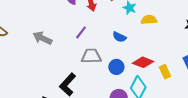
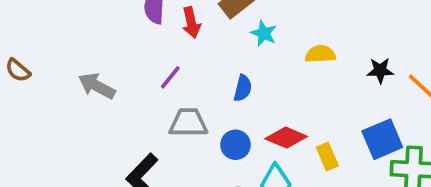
yellow semicircle: (149, 20) -> (320, 54), moved
blue semicircle: (119, 37) -> (243, 88), turned -104

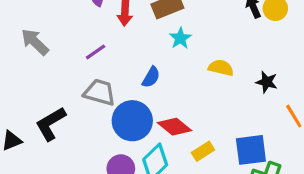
black star: (380, 70) -> (267, 82), moved
blue circle: (236, 145) -> (132, 121), size x1.6
yellow rectangle: (327, 157) -> (203, 151), turned 65

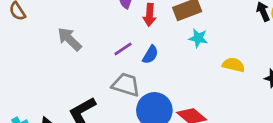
cyan star: (180, 38) -> (198, 38), turned -30
blue semicircle: (151, 77) -> (150, 55), moved

